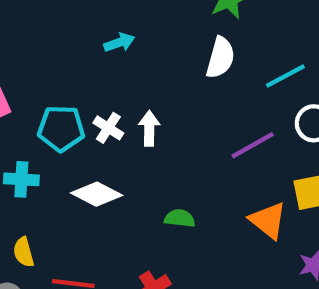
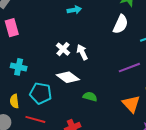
cyan pentagon: (61, 128) -> (41, 93), moved
white arrow: (149, 128) -> (82, 52), turned -35
white diamond: (97, 194) -> (68, 77), moved

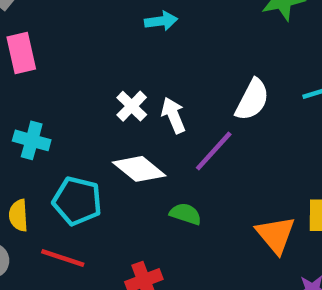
white semicircle: (121, 24) -> (252, 100), moved
purple line: (129, 68) -> (214, 151), moved, turned -30

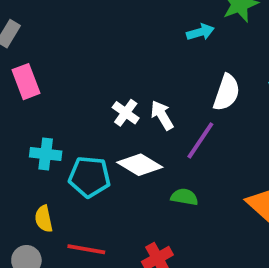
cyan arrow: (161, 21) -> (200, 32), moved
cyan pentagon: (77, 201) -> (89, 177), moved

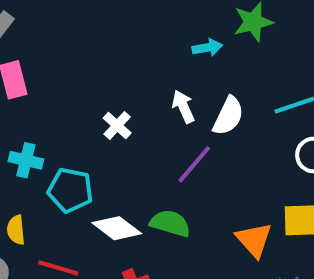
white arrow: (162, 115) -> (183, 107), moved
white diamond: (140, 165) -> (117, 228), moved
green semicircle: (184, 197) -> (170, 223), size x1.4

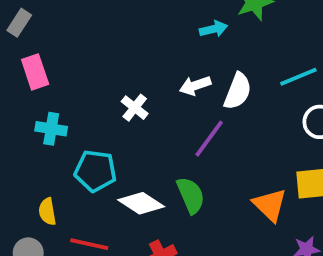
white arrow: (183, 107) -> (195, 86), turned -80
cyan cross: (26, 160) -> (51, 129), moved
green semicircle: (170, 223) -> (191, 195), turned 54

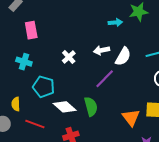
pink rectangle: (35, 72) -> (31, 30), moved

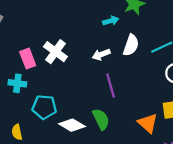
pink rectangle: (31, 30) -> (28, 59), moved
white semicircle: (123, 56) -> (131, 45), moved
white cross: (69, 57) -> (55, 52), moved, size x1.5
purple line: (105, 79) -> (111, 85), turned -50

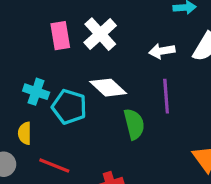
cyan cross: (17, 83) -> (36, 92), moved
green semicircle: (101, 119) -> (134, 124), moved
white diamond: (72, 125) -> (108, 88), moved

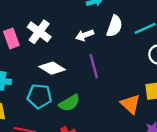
cyan pentagon: (69, 107) -> (39, 96), moved
green semicircle: (134, 124) -> (69, 103), moved, turned 85

